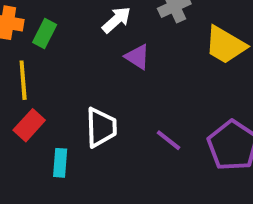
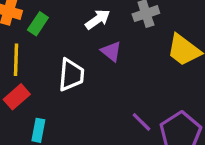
white trapezoid: (101, 127) -> (71, 75), moved
purple line: (169, 140) -> (142, 122), moved

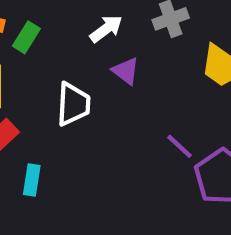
purple line: (142, 122) -> (179, 146), moved

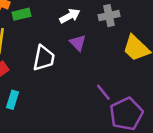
green rectangle: (26, 37) -> (22, 14), turned 36

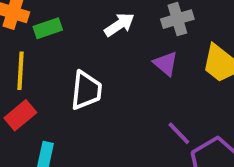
purple triangle: (78, 43) -> (166, 64), moved

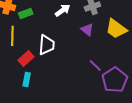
red rectangle: (20, 115) -> (26, 58), moved

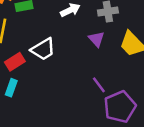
white trapezoid: (47, 45) -> (43, 49), turned 45

